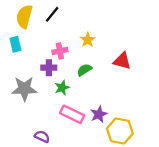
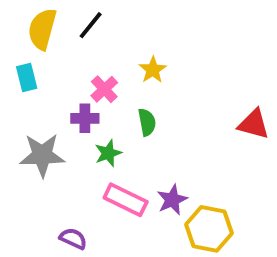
pink cross: (60, 51) -> (104, 89), turned -32
red triangle: (122, 61) -> (254, 124), moved
green semicircle: (84, 70) -> (147, 122), turned 112

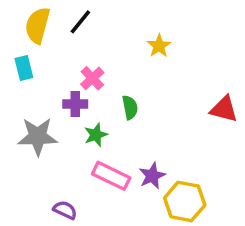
yellow star: (153, 70) -> (159, 46), moved

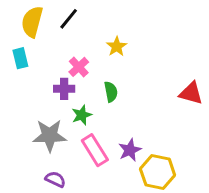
yellow star: (159, 46) -> (117, 47), moved
gray star: (38, 136) -> (50, 135), moved
pink rectangle: (111, 176) -> (95, 150), turned 32

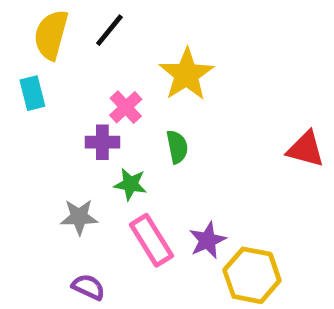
yellow star: (117, 47) -> (187, 74), size x1.6
green star: (82, 115) -> (130, 184), turned 30
gray star: (50, 135) -> (79, 217), size x0.7

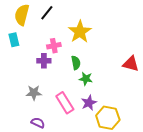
pink cross: (126, 107) -> (54, 46), turned 32
green star: (130, 184) -> (86, 79), moved

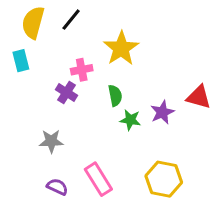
purple cross: (44, 61) -> (66, 92), turned 32
pink rectangle: (65, 103) -> (98, 179), moved
purple star: (89, 103) -> (162, 112), moved

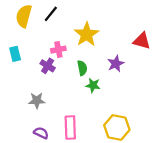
cyan rectangle: (21, 61) -> (15, 54), moved
red triangle: (199, 97) -> (142, 41), moved
purple star: (162, 112) -> (116, 64), moved
pink rectangle: (98, 179) -> (70, 127), turned 30

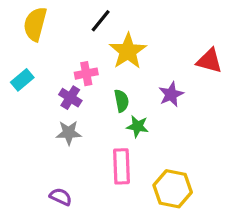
black line: (51, 14) -> (101, 21), moved
cyan rectangle: (15, 54) -> (22, 80), turned 64
gray star: (37, 100) -> (69, 133), moved
pink rectangle: (70, 127) -> (121, 166), moved

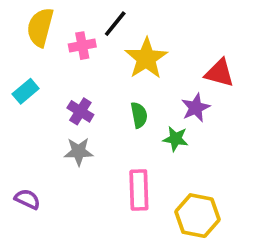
red triangle: (209, 61) -> (219, 73), moved
pink cross: (86, 74) -> (82, 46), moved
green star: (137, 126) -> (176, 139), moved
purple semicircle: (61, 197) -> (27, 199), moved

